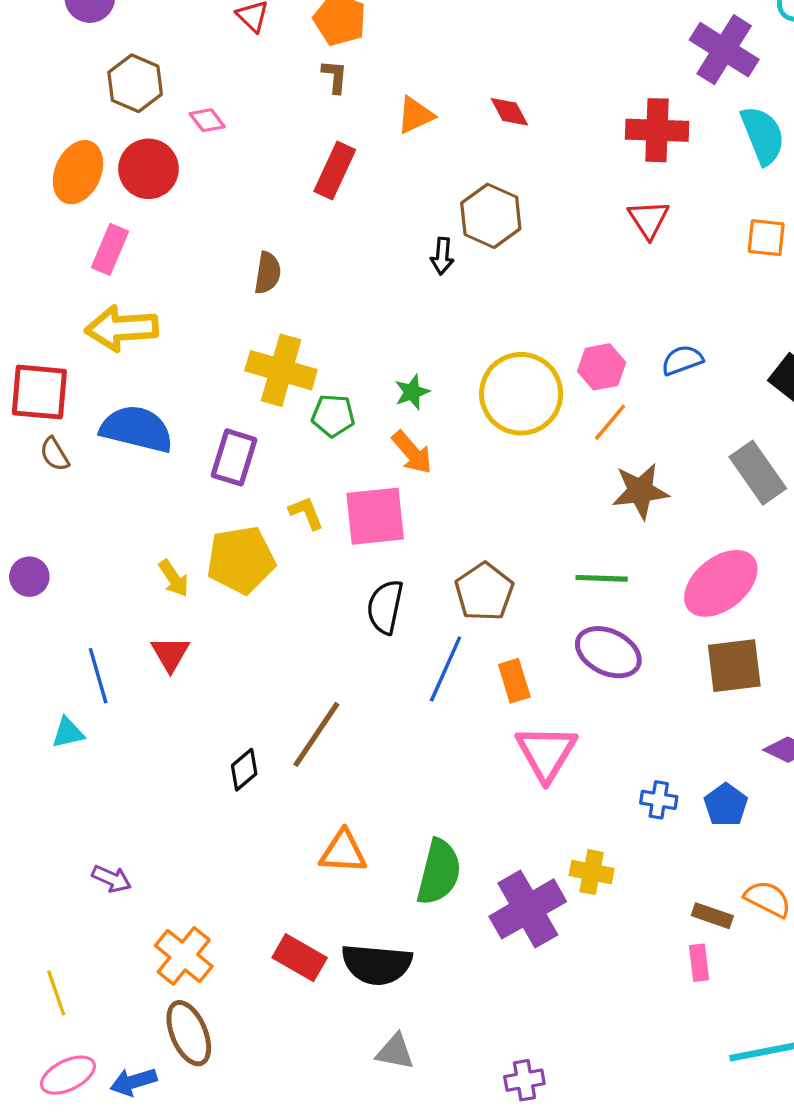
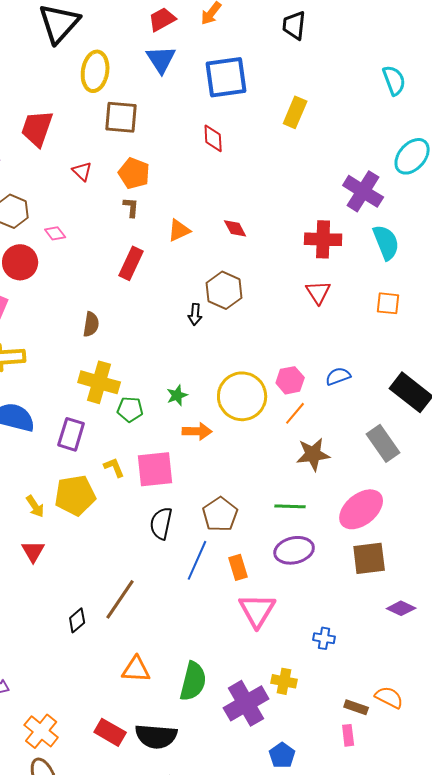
orange arrow: (412, 452) -> (197, 431), moved, turned -48
purple ellipse: (608, 652) -> (294, 550), turned -39
blue pentagon: (726, 805) -> (282, 755), moved

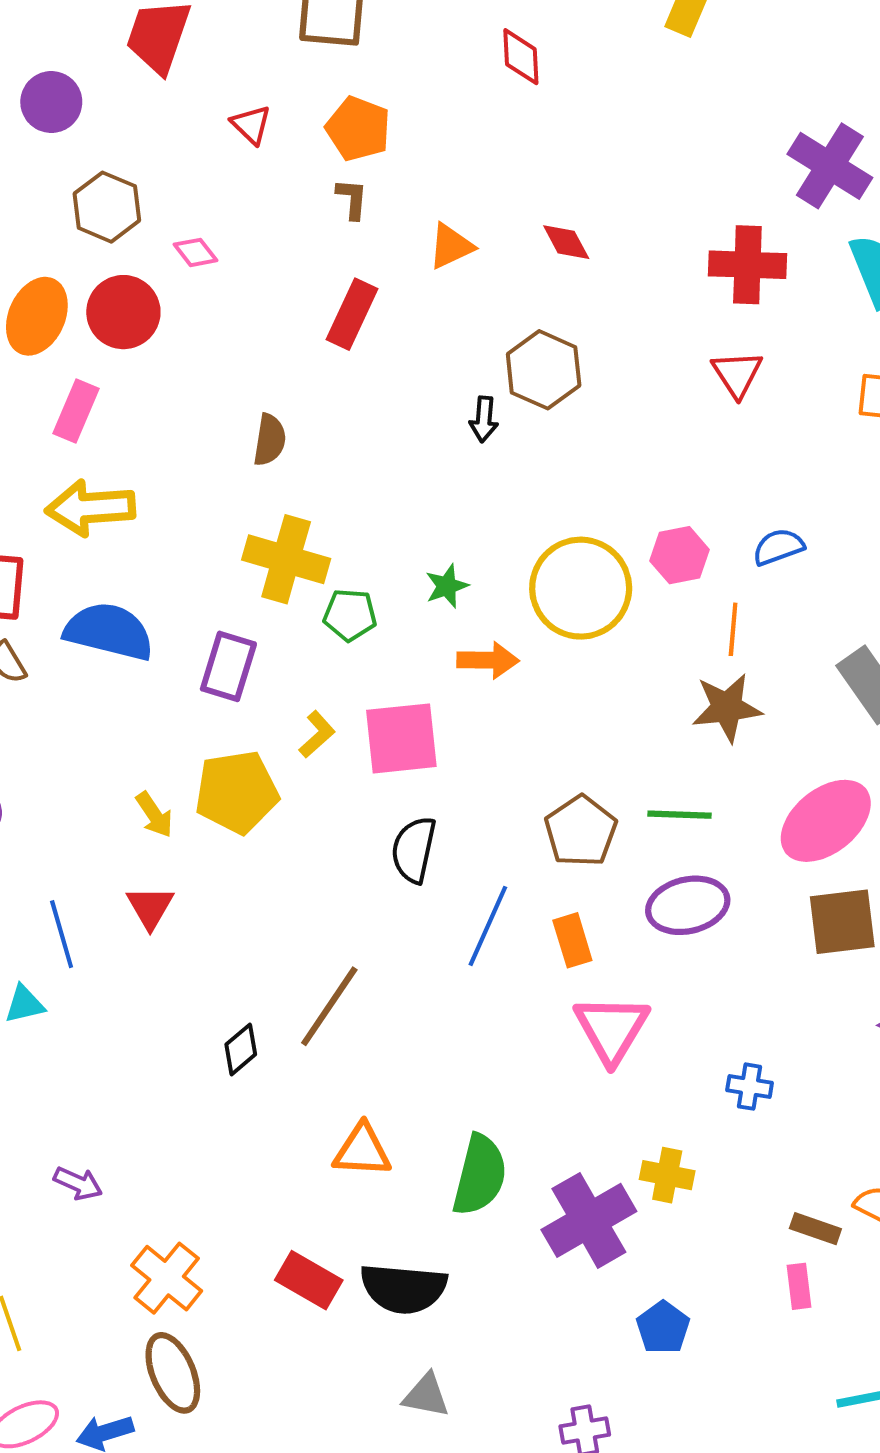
orange line: (295, 413) -> (733, 629), moved, turned -35
yellow L-shape: (114, 467) -> (317, 734), turned 70
brown pentagon: (220, 514) -> (581, 831), moved

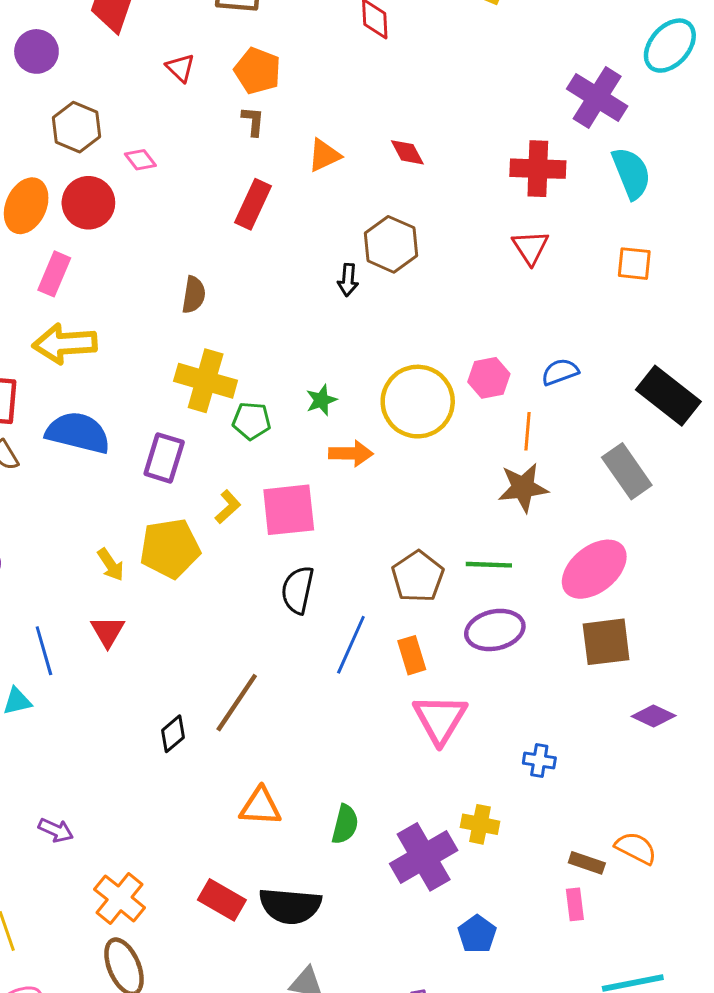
green semicircle: (480, 1175) -> (345, 824), size x0.7

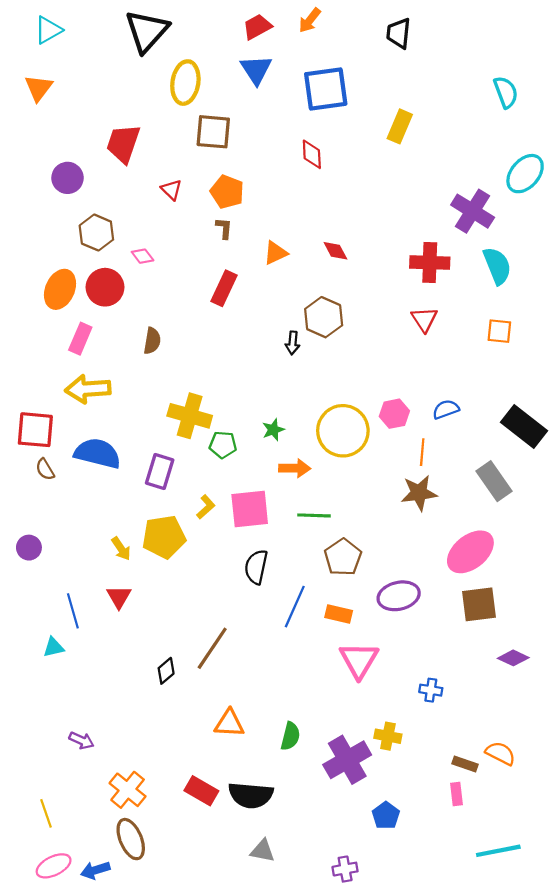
brown semicircle: (194, 295) -> (152, 341), moved
green line: (489, 565) -> (314, 515), moved
orange rectangle: (412, 655) -> (339, 614), turned -60

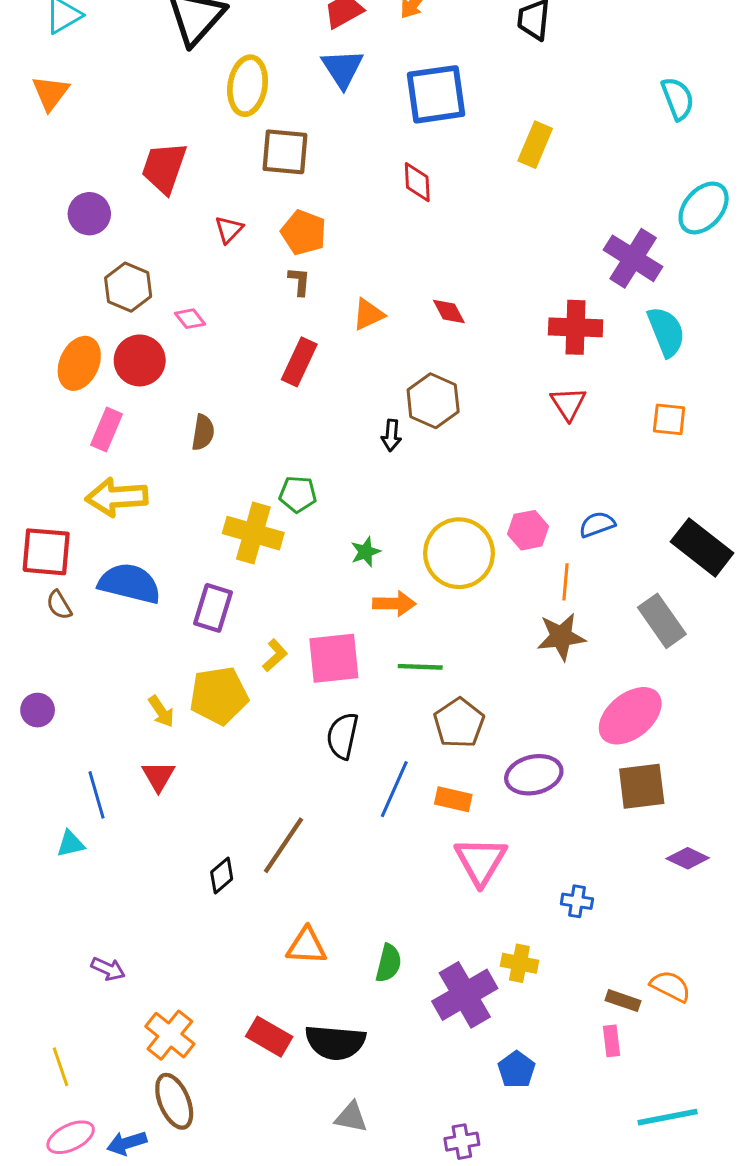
red triangle: (171, 190) -> (229, 230), turned 30
green pentagon: (223, 445) -> (298, 494), moved

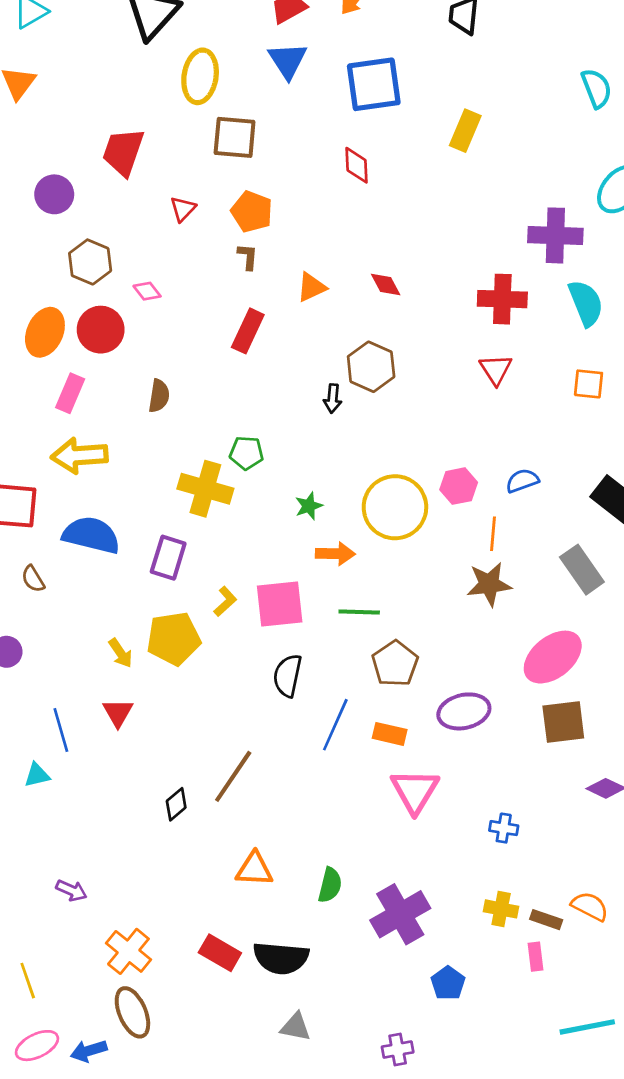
purple cross: (633, 258) -> (555, 235), turned -30
brown semicircle: (59, 605) -> (33, 579), moved
yellow cross: (519, 963) -> (501, 909), moved

